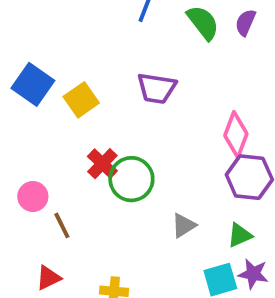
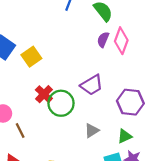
purple semicircle: (245, 23) -> (103, 40), moved
purple trapezoid: (157, 88) -> (92, 85), moved, turned -40
pink diamond: (236, 135) -> (121, 41), moved

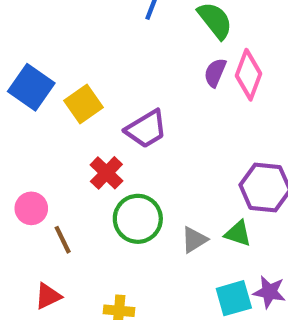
purple trapezoid: (92, 85) -> (146, 129), moved
green circle: (61, 103) -> (138, 219), moved
green triangle: (125, 136) -> (238, 233), moved, turned 42

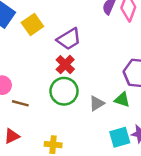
red cross: (106, 173) -> (65, 65), moved
brown line: (63, 240) -> (20, 103), turned -49

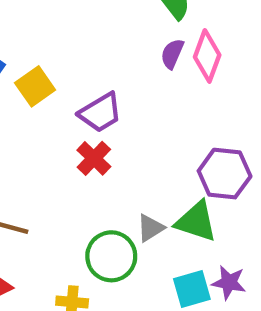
green circle: (64, 91) -> (111, 256), moved
green triangle: (122, 100) -> (196, 221), size x1.5

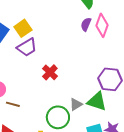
yellow square: (35, 86) -> (23, 28), moved
purple trapezoid: (100, 113) -> (27, 47), moved

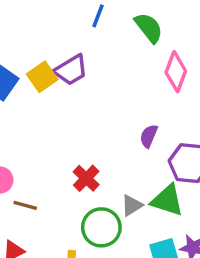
purple semicircle: (86, 24) -> (149, 136), moved
purple trapezoid: (27, 47) -> (71, 70), moved
red cross: (50, 72) -> (86, 178), moved

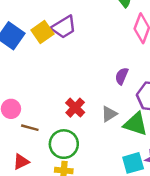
gray triangle: (132, 205) -> (109, 114), moved
green circle: (101, 227) -> (64, 144), moved

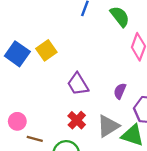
purple trapezoid: (64, 27) -> (78, 84), moved, turned 90
gray triangle: (109, 114) -> (108, 126), size x1.5

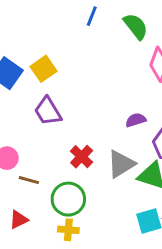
purple trapezoid: (78, 84) -> (48, 111), moved
purple semicircle: (120, 91) -> (136, 120), turned 49

